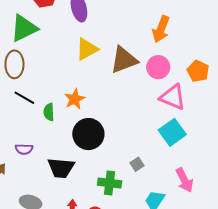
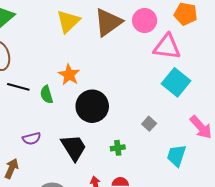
black trapezoid: (61, 168) -> (74, 148), turned -112
green cross: (110, 183) -> (118, 148), moved, size x0.6

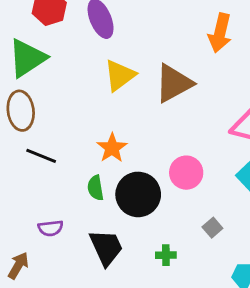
pink circle: (145, 20) -> (186, 173), moved
green semicircle: (47, 95) -> (95, 188), moved

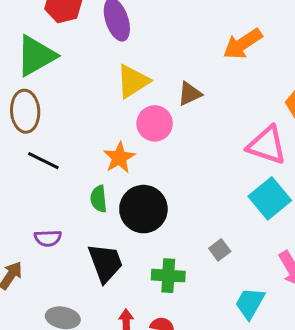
orange arrow: (220, 33) -> (243, 44), turned 39
brown triangle: (174, 83) -> (190, 94), size x0.6
pink circle: (186, 173) -> (155, 123), moved
green cross: (166, 255) -> (168, 276), size x1.5

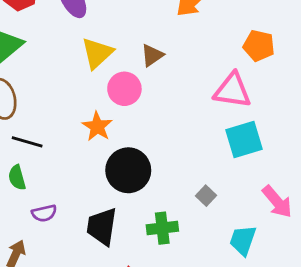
cyan square: (270, 198) -> (244, 139), turned 33
green semicircle: (99, 199) -> (17, 178), moved
black trapezoid: (105, 263) -> (102, 227), turned -141

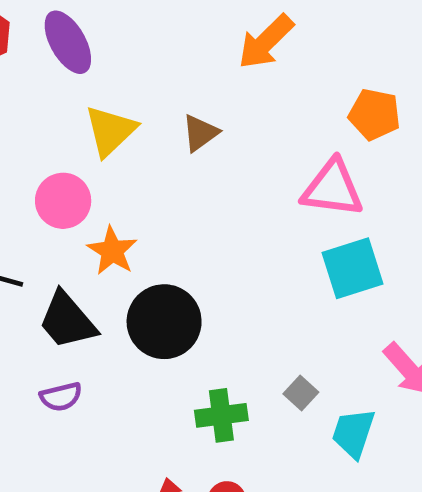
pink circle: (124, 89) -> (63, 201), moved
gray square: (206, 196) -> (301, 393), moved
purple semicircle: (44, 213) -> (61, 397), moved
black trapezoid: (102, 227) -> (67, 320), moved, turned -48

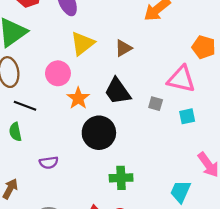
cyan square: (353, 268) -> (187, 116), size x0.6
black trapezoid: (67, 320) -> (118, 91), moved
gray square: (301, 393) -> (156, 104), moved, turned -32

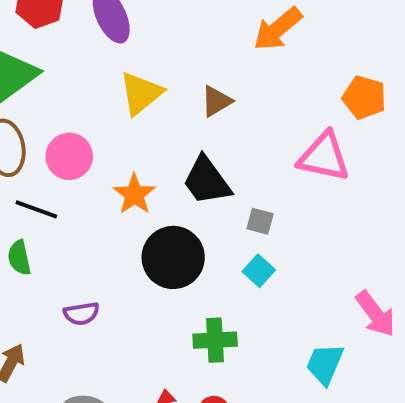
pink circle: (58, 73) -> (69, 156), moved
gray square: (156, 104) -> (260, 221), moved
cyan square: (187, 116) -> (259, 271), moved, turned -35

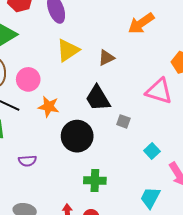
orange star: (134, 194) -> (49, 107), moved, turned -30
cyan square: (259, 271) -> (152, 151), moved

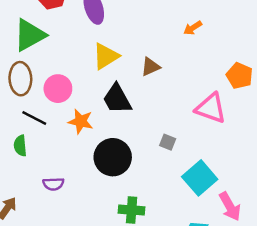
orange arrow: (141, 23) -> (193, 28), size x0.6
black trapezoid: (98, 98) -> (117, 99), moved
cyan square: (152, 151) -> (200, 178), size x1.8

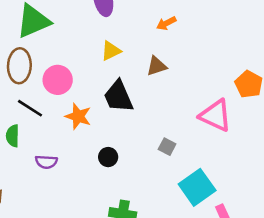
orange arrow: (193, 28) -> (166, 23), moved
yellow triangle: (106, 56) -> (111, 51), size x0.7
black circle: (113, 157) -> (108, 157), size x0.5
purple semicircle: (53, 184) -> (46, 162), moved

